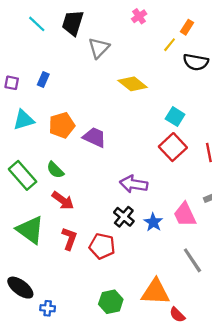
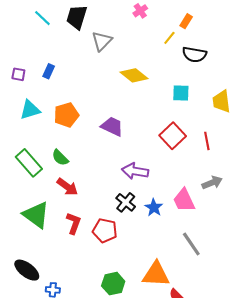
cyan square: (175, 117) -> (181, 93), moved, turned -30
purple trapezoid: (94, 137) -> (112, 126), moved

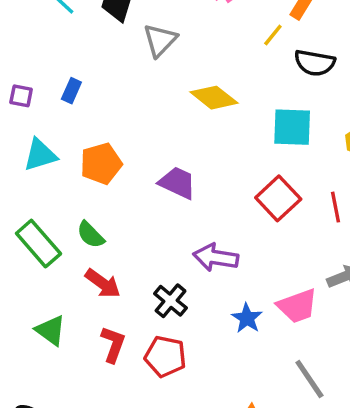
cyan square: (181, 93) -> (292, 127), size x1.4
pink trapezoid: (184, 200) -> (297, 306), turned -85
black cross: (126, 202) -> (170, 301), moved
green triangle: (36, 215) -> (51, 330), size x0.7

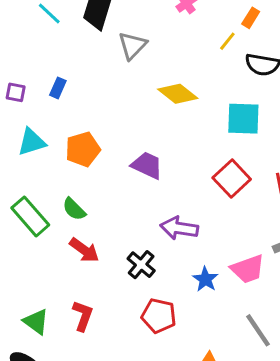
green triangle: (51, 330) -> (36, 322), moved
red L-shape: (113, 344) -> (83, 316), moved
red pentagon: (165, 356) -> (159, 316), moved

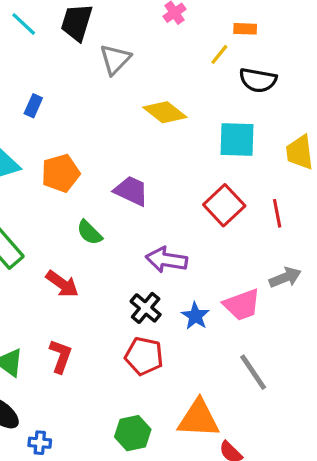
orange rectangle: (251, 18) -> (245, 29), turned 60
green semicircle: (74, 209) -> (89, 233), moved
black cross: (141, 265) -> (146, 308), moved

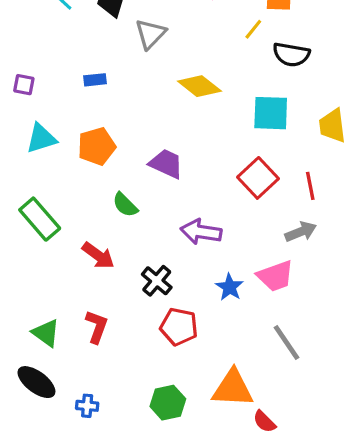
blue rectangle: (33, 106) -> (95, 80), moved, turned 60
gray arrow: (285, 277) -> (301, 232), moved
black cross: (146, 308) -> (157, 281), moved
blue cross: (40, 443) -> (87, 406), moved

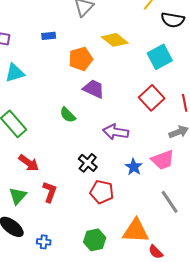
cyan square: (271, 113) -> (160, 57), turned -30
orange pentagon: (97, 146) -> (81, 59), moved
red arrow: (98, 255) -> (29, 163), moved
green triangle: (46, 333) -> (18, 196), turned 36

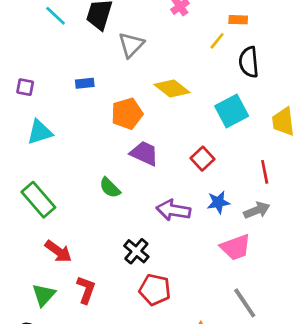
black semicircle: (173, 20) -> (249, 62), turned 75
red square: (152, 98) -> (202, 159), moved, size x0.7
blue star: (134, 167) -> (218, 202), moved, turned 30

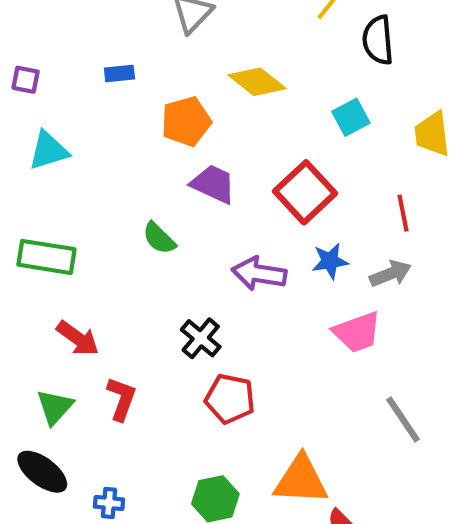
cyan square: (232, 111) -> (351, 117), size x0.7
red square: (202, 159) -> (305, 192), size x1.6
green rectangle: (38, 200) -> (46, 257), turned -40
gray line: (245, 303) -> (403, 420), moved

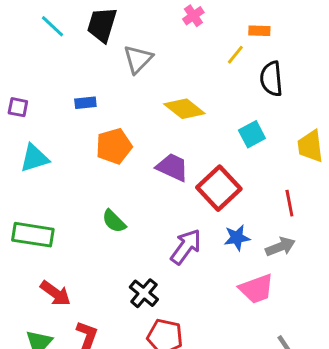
orange pentagon: (186, 121) -> (114, 146), moved
purple trapezoid: (213, 184) -> (172, 167), moved
purple arrow: (259, 274) -> (186, 247), turned 117

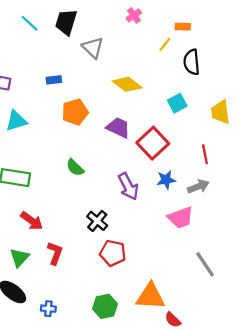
gray triangle: (138, 59) -> (93, 48), turned -30
purple arrow: (186, 247) -> (128, 186), turned 116

